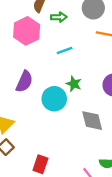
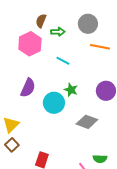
cyan line: (65, 50) -> (63, 61), turned 48
gray diamond: (92, 121) -> (87, 122), turned -55

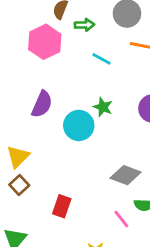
cyan line: (63, 61) -> (101, 59), moved
gray diamond: (87, 122) -> (126, 175), moved

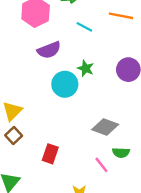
purple semicircle: (42, 104) -> (49, 50), moved, turned 45

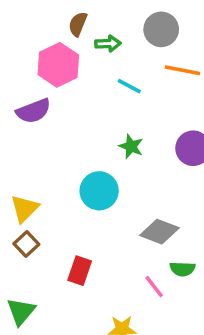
purple semicircle: (49, 50) -> (33, 111), moved
cyan circle: (65, 84) -> (99, 191), moved

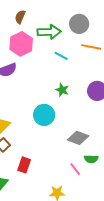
brown semicircle: (78, 24) -> (20, 17), moved
green arrow: (108, 44) -> (49, 32), size x1.6
red rectangle: (80, 271) -> (24, 165), moved

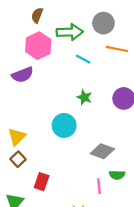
pink line: (75, 169) -> (99, 186), turned 32

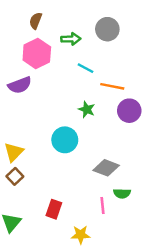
green arrow: (70, 32) -> (71, 39), size x0.7
orange line: (117, 49) -> (112, 86), moved
red rectangle: (42, 182) -> (54, 209), moved

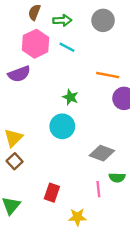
green arrow: (71, 39) -> (62, 20), moved
cyan line: (85, 68) -> (67, 47), moved
green star: (87, 109) -> (70, 97), moved

